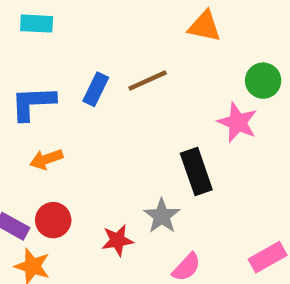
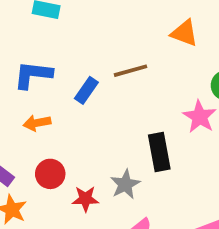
blue rectangle: (96, 89) -> (86, 90), moved
red circle: (53, 220) -> (50, 174), moved

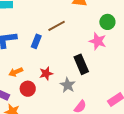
orange arrow: (37, 123) -> (16, 72), moved
red star: (85, 199) -> (46, 73), moved

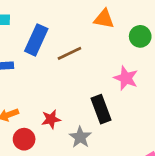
green circle: (107, 22) -> (140, 36), moved
blue rectangle: (36, 41) -> (36, 40), moved, size x1.5

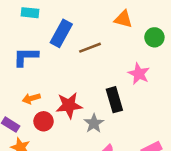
red star: (51, 119) -> (69, 105), size x1.5

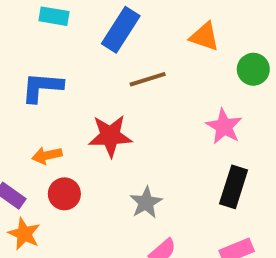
blue rectangle: (61, 33) -> (121, 30), moved
black rectangle: (114, 100) -> (234, 187), moved, turned 30
red star: (69, 105) -> (110, 136), moved

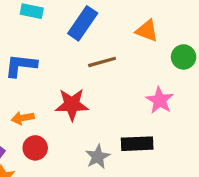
black rectangle: (234, 187) -> (137, 144), moved, turned 68

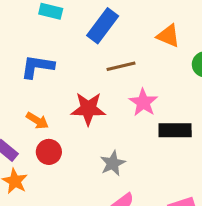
pink star: (160, 100) -> (143, 102), moved
orange arrow: (23, 118) -> (37, 121), turned -140
black rectangle: (137, 144) -> (175, 130), moved

